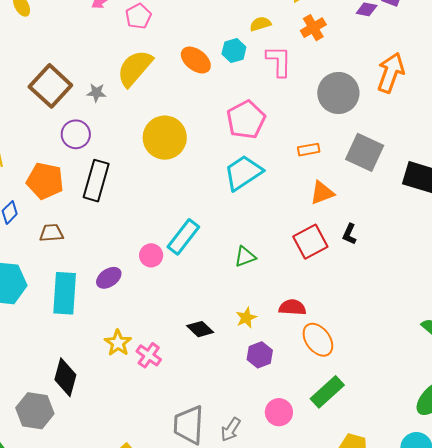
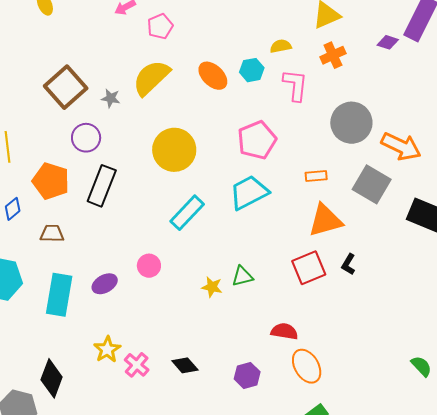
orange arrow: (391, 73) -> (401, 146), moved, turned 90
orange triangle: (322, 193) -> (325, 220), size x1.4
cyan rectangle: (183, 237) -> (187, 213), moved
yellow star: (246, 318) -> (212, 287), moved, turned 30
black diamond: (200, 329) -> (185, 365), moved

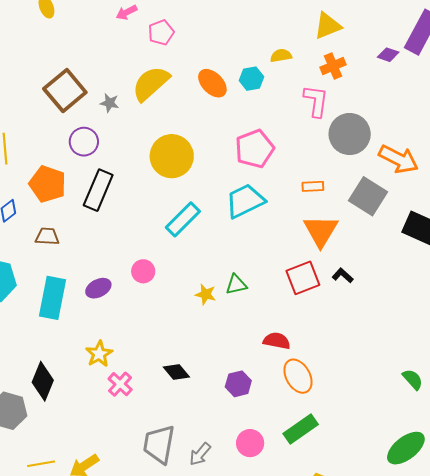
pink L-shape: (295, 85) -> (316, 101), moved
orange triangle: (325, 220) -> (321, 231), turned -45
black L-shape: (348, 264) -> (343, 275), turned 100
pink cross: (137, 365) -> (120, 384), moved

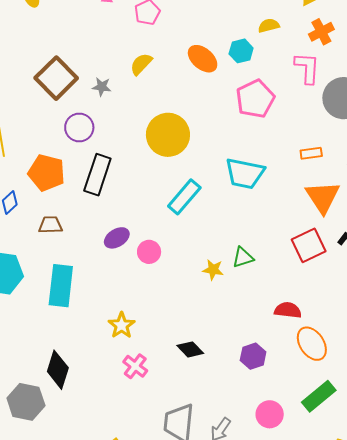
yellow semicircle: (151, 83) -> (141, 64), size x0.6
pink pentagon: (255, 149) -> (255, 99), moved
cyan trapezoid: (245, 201) -> (245, 173), turned -138
purple ellipse: (98, 288) -> (117, 238), moved
yellow star: (99, 354) -> (122, 325), moved

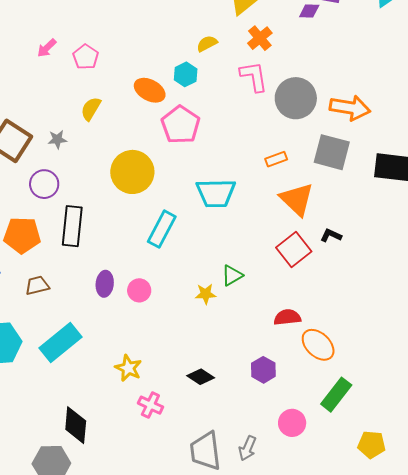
pink pentagon: (255, 99) -> (181, 125), moved
purple ellipse: (117, 238) -> (105, 284), turned -40
cyan rectangle: (61, 286) -> (60, 342), turned 57

